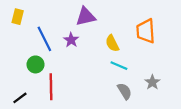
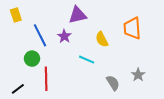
yellow rectangle: (18, 17) -> (16, 15), turned -32
cyan line: (119, 66) -> (87, 60), moved

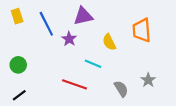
blue line: (40, 35) -> (46, 24), moved
green circle: (32, 59) -> (18, 65), moved
red line: (46, 79) -> (75, 84), moved, turned -70

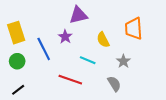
yellow rectangle: (17, 16) -> (16, 33), moved, size x1.5
blue line: (46, 24) -> (44, 49), moved
gray star: (148, 80) -> (123, 61), moved

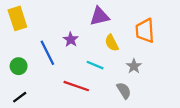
purple triangle: (78, 15) -> (100, 16), moved
yellow rectangle: (16, 33) -> (17, 18), moved

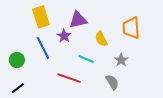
purple triangle: (100, 16) -> (78, 20), moved
yellow rectangle: (17, 18) -> (41, 17), moved

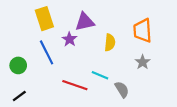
yellow semicircle: (101, 39) -> (110, 43), turned -147
cyan line: (86, 59) -> (100, 75), moved
gray star: (121, 60) -> (143, 62), moved

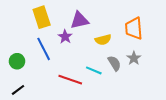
yellow semicircle: (110, 43) -> (103, 40), turned 70
gray semicircle: (122, 89) -> (114, 63), moved

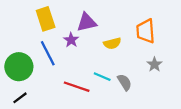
gray star: (134, 58) -> (154, 64), moved
green circle: (17, 61) -> (19, 67), size x1.6
gray semicircle: (114, 63) -> (124, 82), moved

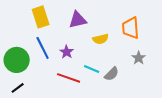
purple star: (71, 40) -> (67, 52), moved
gray semicircle: (124, 82) -> (112, 74), turned 77

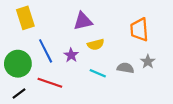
yellow rectangle: (41, 17) -> (25, 18), moved
yellow semicircle: (101, 39) -> (96, 45), moved
gray semicircle: (112, 74) -> (125, 68), moved, turned -126
red line: (69, 78) -> (50, 83), moved

